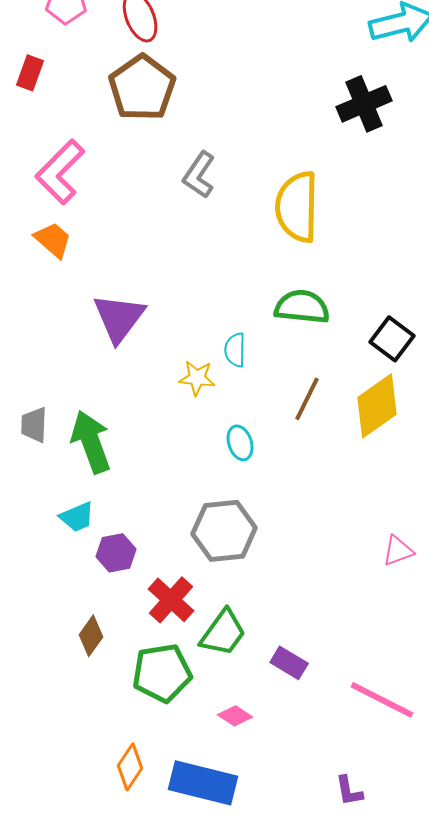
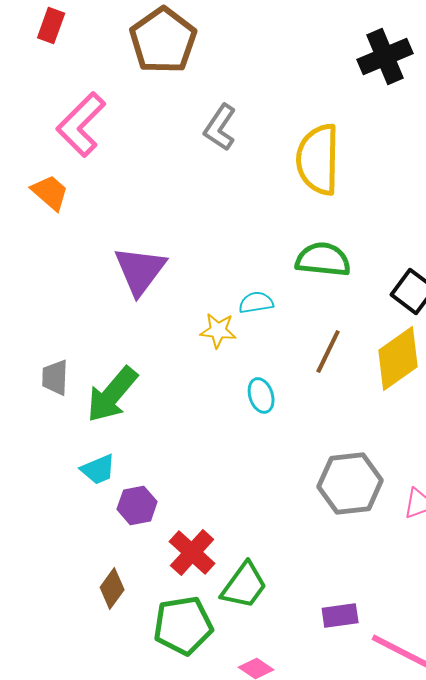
orange trapezoid: (53, 240) -> (50, 192), moved
cyan semicircle: (235, 350) -> (256, 302), turned 80
green arrow: (91, 442) -> (112, 394), turned -120
gray hexagon: (224, 531) -> (350, 483), moved
purple rectangle: (289, 663) -> (340, 615), moved, turned -39

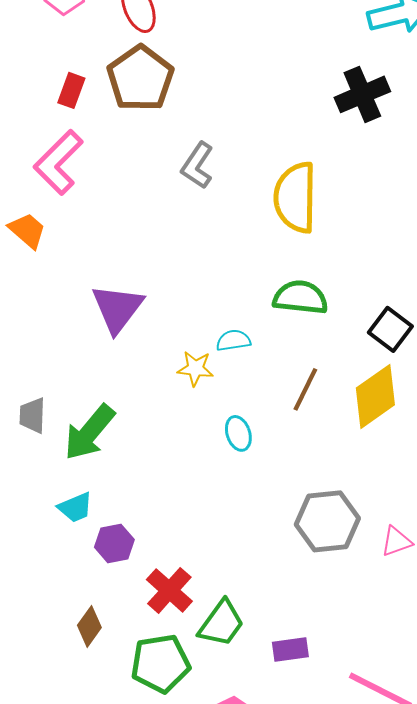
red rectangle: (51, 25) -> (71, 90), moved
purple rectangle: (340, 615) -> (290, 649), moved

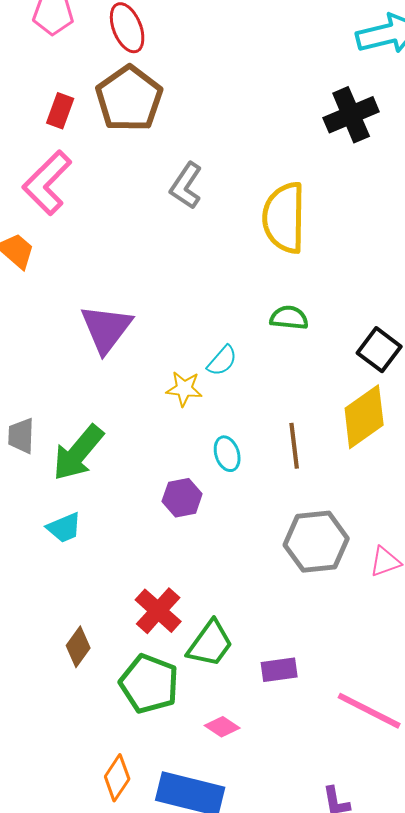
green semicircle: (300, 297) -> (289, 318), size x0.7
cyan semicircle: (233, 340) -> (222, 361), turned 140
brown line: (305, 389) -> (294, 446), moved, turned -33
purple hexagon: (114, 543) -> (182, 498), moved
green pentagon: (160, 663) -> (149, 684), turned 30

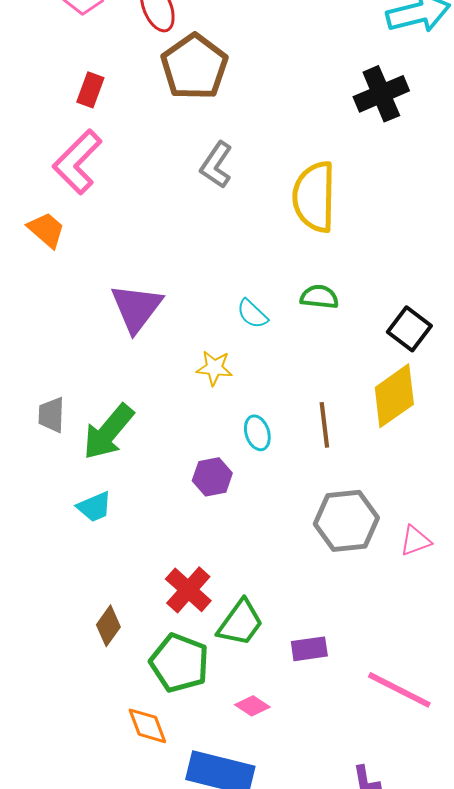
brown pentagon: (129, 99) -> (194, 67), moved
cyan semicircle: (222, 361) -> (252, 314), moved, turned 92
orange diamond: (117, 778) -> (147, 726), moved, turned -54

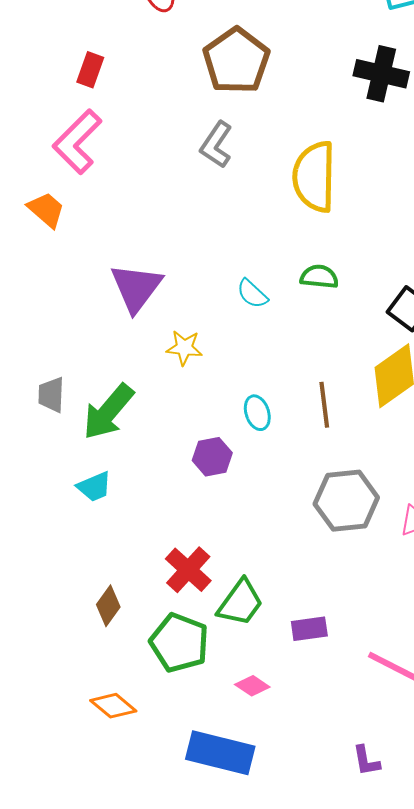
brown pentagon: (194, 67) -> (236, 61), moved
black cross: (381, 94) -> (381, 74), turned 36
yellow star: (214, 368) -> (184, 348), moved
orange diamond: (147, 726) -> (113, 706), moved, turned -30

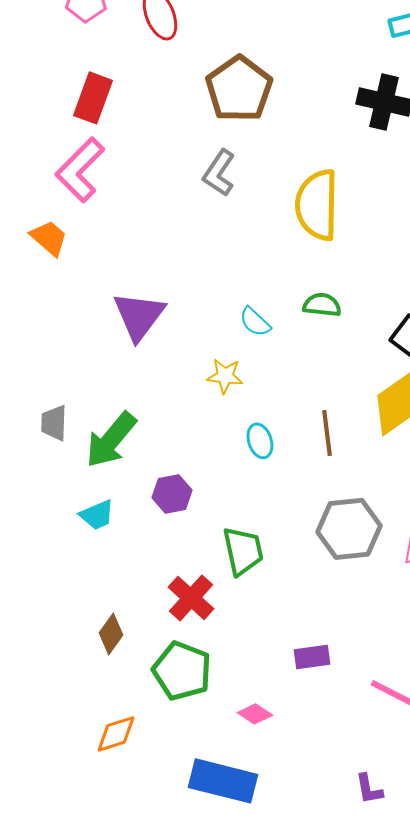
red rectangle: (90, 70) -> (93, 98), size x1.4
yellow star: (184, 348) -> (225, 376), moved
purple hexagon: (212, 457) -> (172, 494), moved
green trapezoid: (240, 603) -> (243, 551), moved, turned -48
orange diamond: (113, 706) -> (116, 734), turned -57

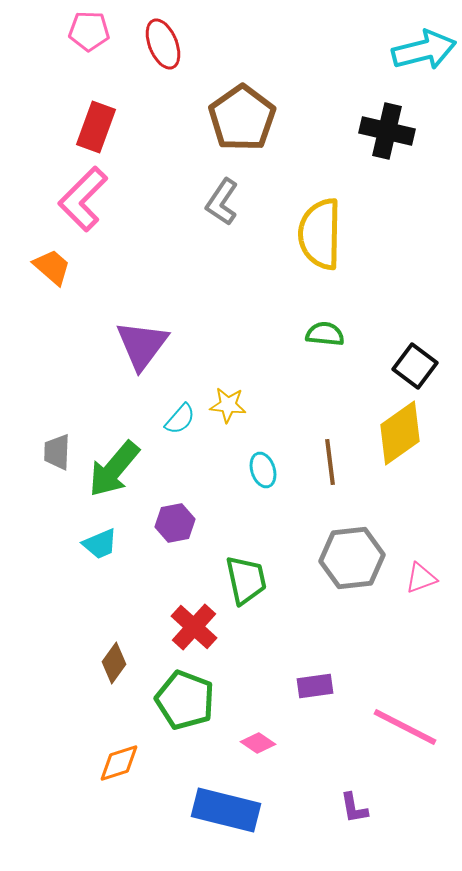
cyan semicircle: (255, 322) -> (180, 419), moved, turned -92
purple L-shape: (369, 789) -> (354, 808), moved

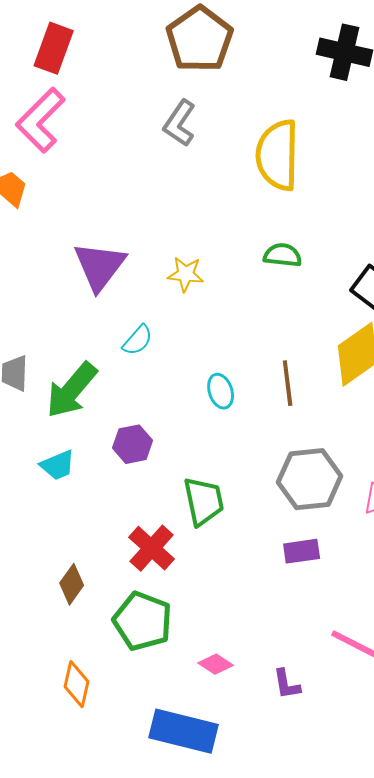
yellow star: (228, 405) -> (186, 274), moved
purple rectangle: (315, 686) -> (302, 551), moved
orange diamond: (119, 763) -> (77, 684), turned -60
purple L-shape: (354, 808) -> (287, 684), moved

